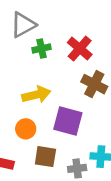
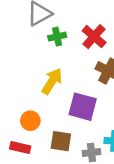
yellow arrow: (36, 95) -> (52, 81), turned -44
orange circle: (26, 129) -> (30, 121), moved

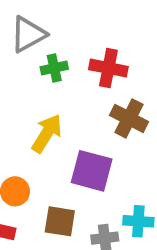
red cross: (94, 37) -> (108, 68), turned -30

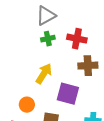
gray triangle: (28, 34) -> (46, 16), moved
brown cross: (129, 118) -> (88, 66), turned -30

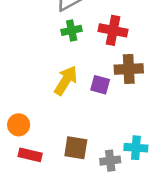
purple square: (68, 94) -> (100, 85), moved, size x0.6
orange circle: (27, 105) -> (19, 125), moved

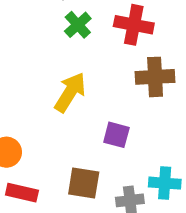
green cross: (72, 30) -> (78, 25), turned -30
purple square: (100, 85) -> (116, 135), moved

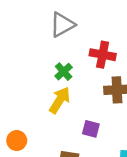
green cross: (78, 25) -> (64, 72), moved

